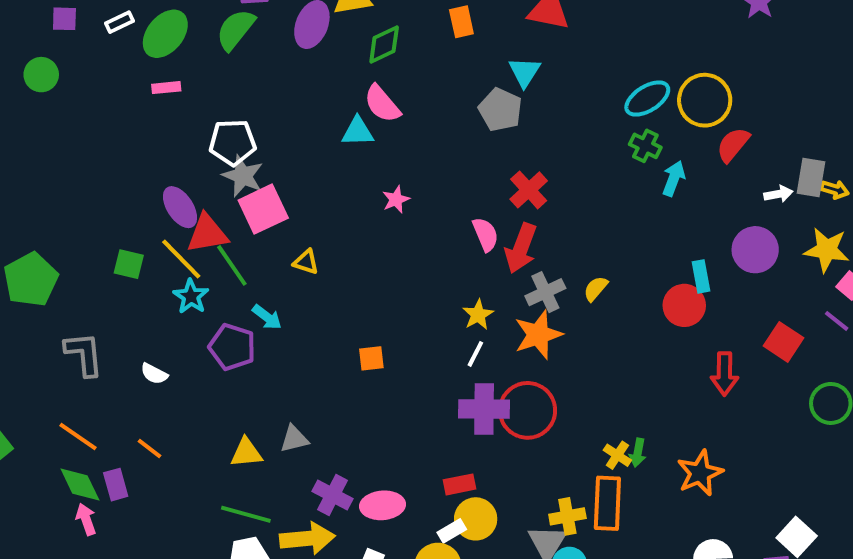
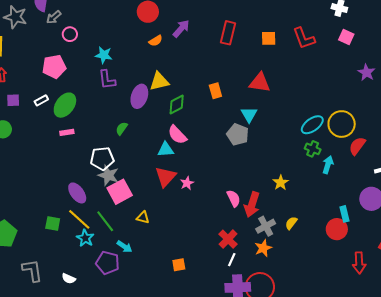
green semicircle: (236, 30) -> (122, 129), moved, size x0.6
red cross: (529, 190) -> (228, 239), moved
red triangle: (207, 234) -> (166, 177), moved, turned -35
yellow star: (478, 315) -> (281, 183), moved
orange star: (538, 335) -> (263, 248), size x0.7

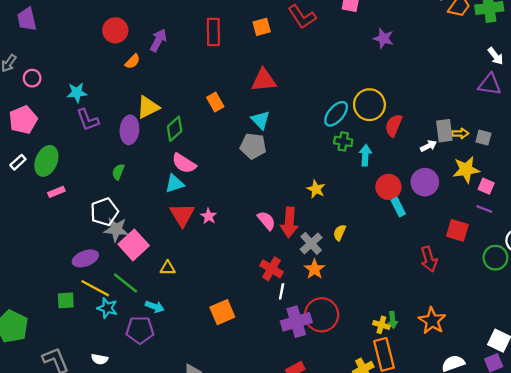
purple ellipse: (77, 193) -> (85, 258), turned -60
red circle: (337, 229) -> (388, 187), moved
orange square: (179, 265) -> (222, 312), size x1.5

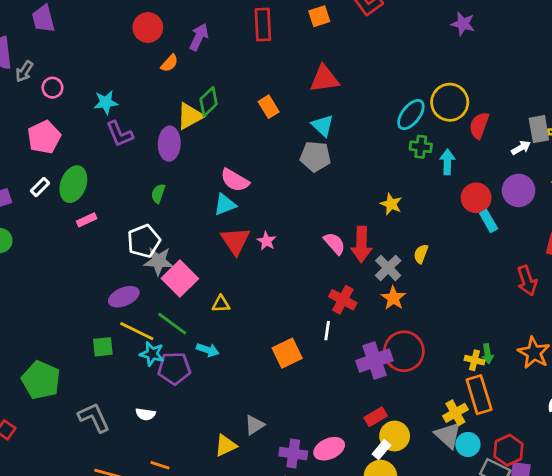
green diamond: (175, 129) -> (209, 102), moved
white line: (282, 291) -> (327, 331), moved
purple pentagon: (140, 330) -> (174, 368), moved

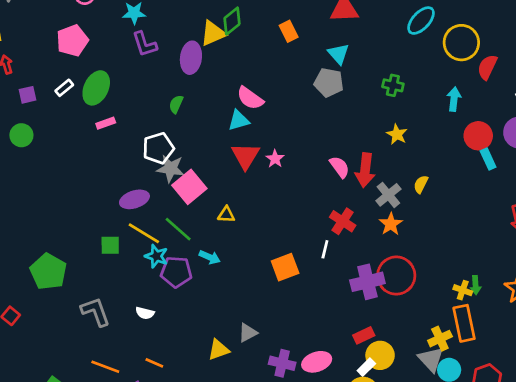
cyan ellipse: (411, 115) -> (421, 21), moved
green cross: (421, 147) -> (393, 85), moved

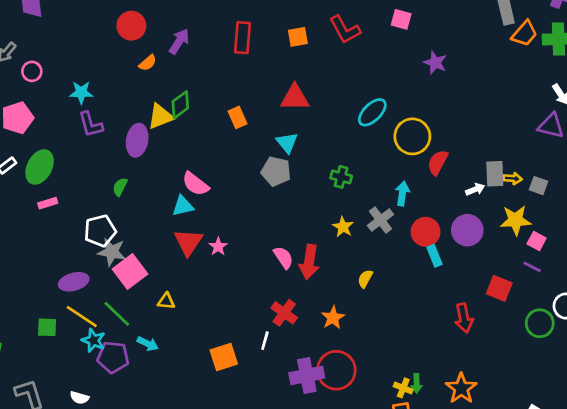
gray cross: (388, 195) -> (380, 220), moved

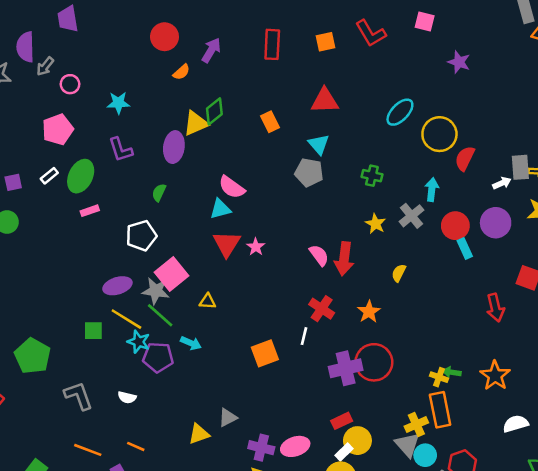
purple L-shape: (91, 124) -> (121, 150), moved
gray star: (112, 252) -> (156, 291), moved
green arrow: (416, 383) -> (452, 372), turned 102

